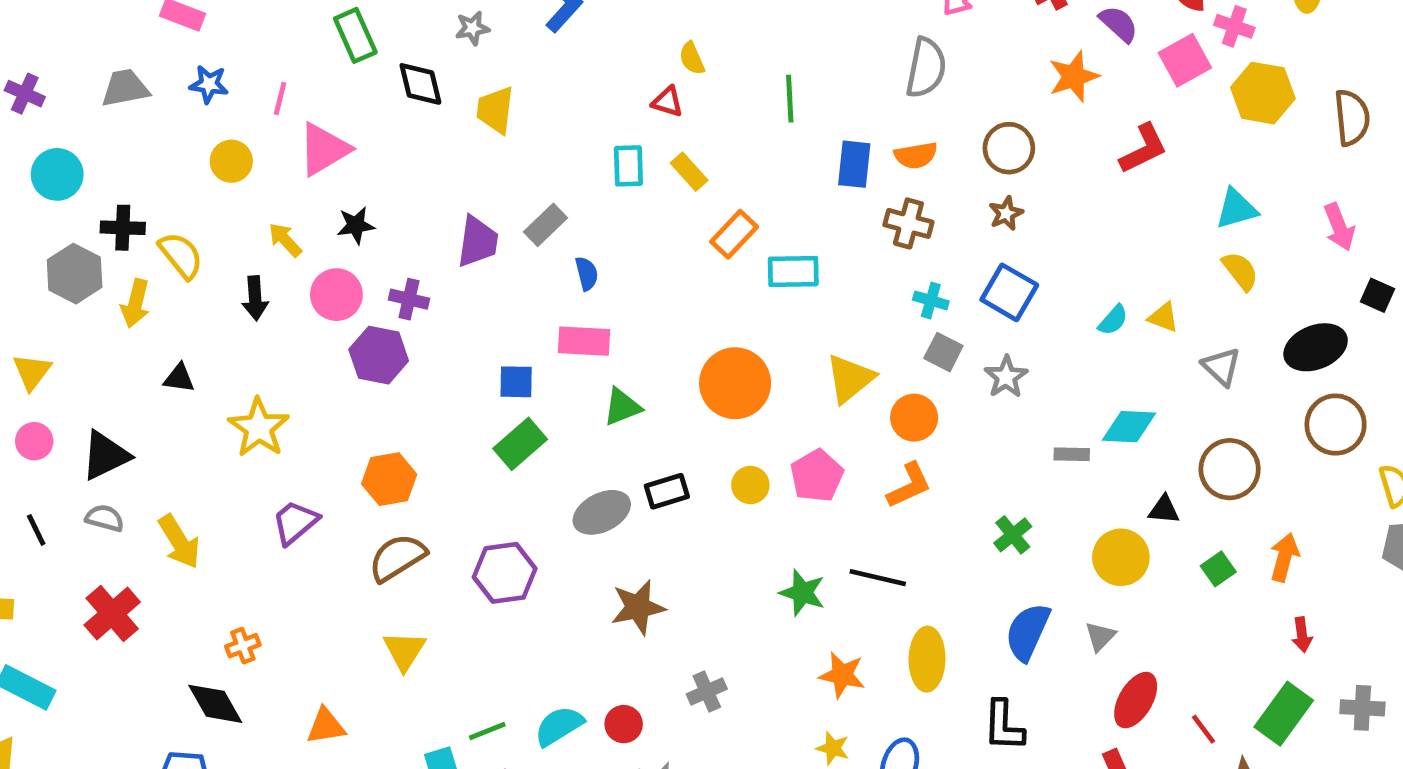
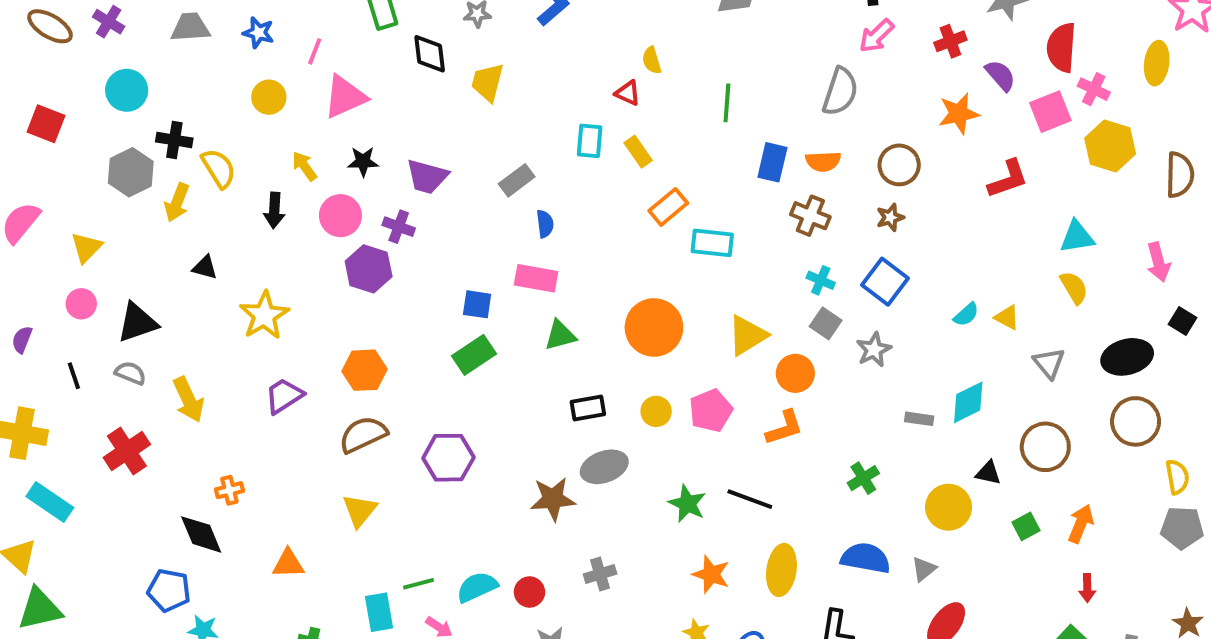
purple trapezoid: (478, 242) -> (427, 177), moved, turned 90
cyan diamond: (1129, 427) -> (968, 402), turned -36
gray ellipse: (602, 512) -> (604, 467), moved
blue semicircle: (1028, 632) -> (866, 558), turned 69

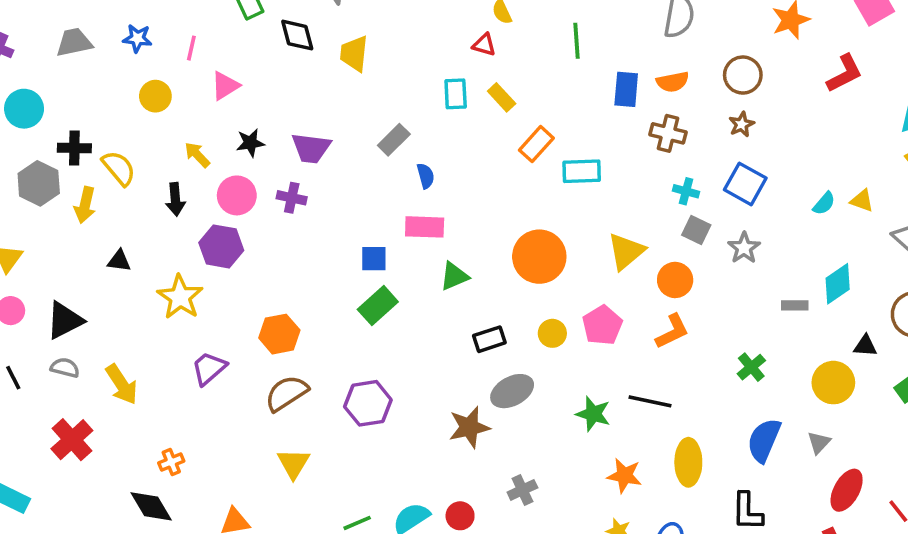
pink triangle: (345, 97) -> (225, 86), size x0.7
purple hexagon: (369, 269) -> (221, 246), moved
blue semicircle: (866, 558) -> (764, 440), turned -69

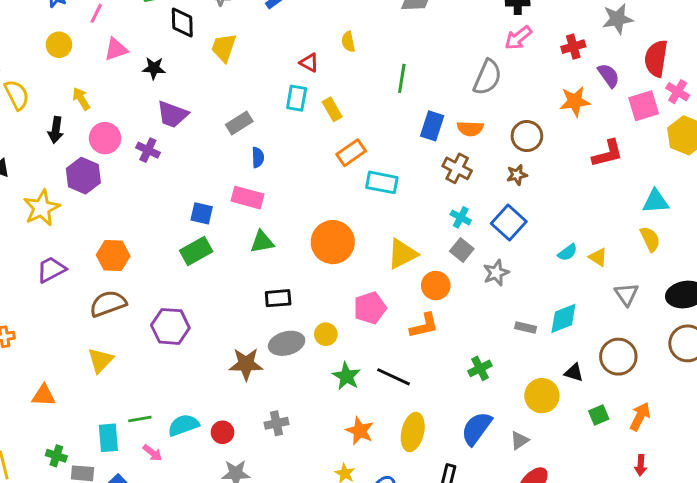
red triangle: (484, 45) -> (309, 63), moved
black star: (250, 143) -> (154, 68), moved
yellow circle: (552, 333) -> (326, 334), moved

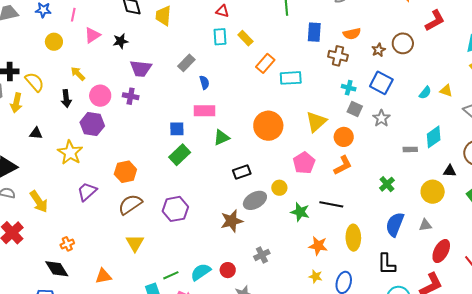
orange semicircle: (470, 128) -> (352, 34), moved
brown circle: (527, 136) -> (403, 43), moved
gray triangle: (519, 440) -> (425, 225), turned 40

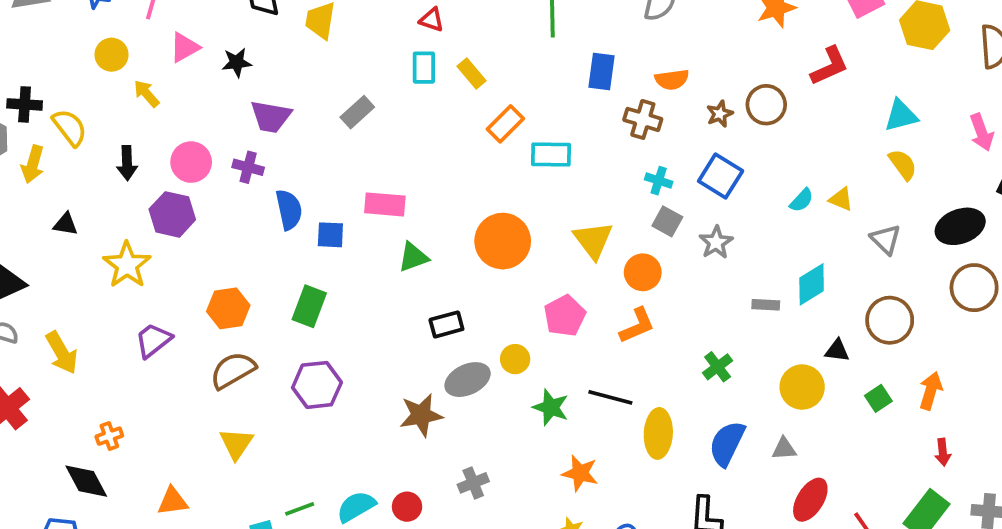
yellow arrow: (78, 74) -> (146, 94), moved
blue semicircle: (204, 82) -> (289, 210), moved, size x1.5
yellow triangle: (316, 122) -> (593, 240), turned -30
green rectangle: (180, 155) -> (309, 306), moved, turned -30
yellow ellipse: (353, 238) -> (658, 433), moved

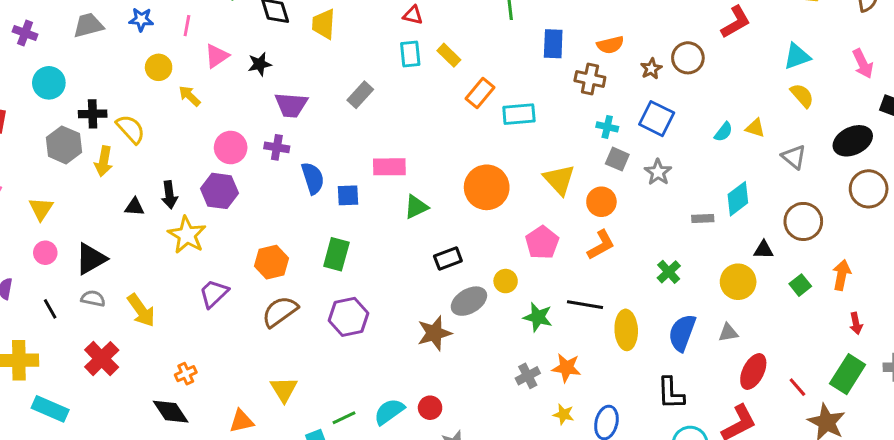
black arrow: (127, 163) -> (169, 195), moved
yellow triangle: (236, 444) -> (284, 389), moved
gray cross: (473, 483) -> (528, 376), moved

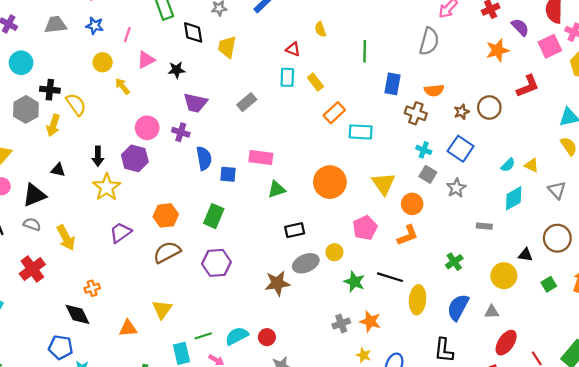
cyan diamond: (738, 199) -> (514, 198), moved
black triangle: (134, 207) -> (58, 170), moved

